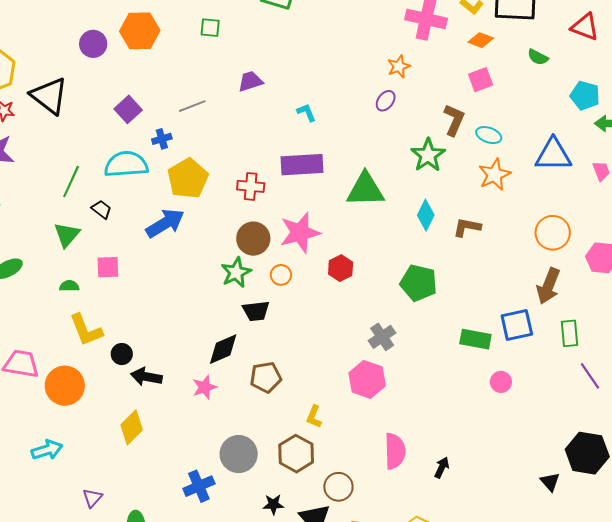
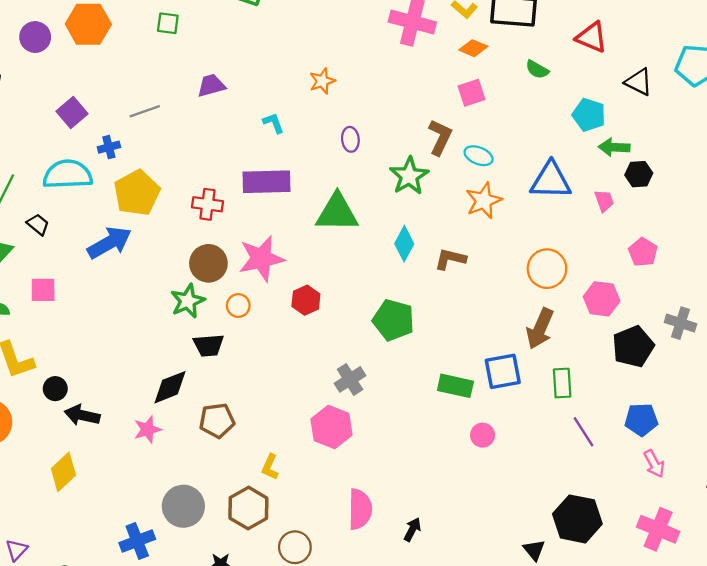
orange star: (399, 66) -> (322, 81), moved
purple ellipse: (386, 101) -> (350, 139), moved, turned -45

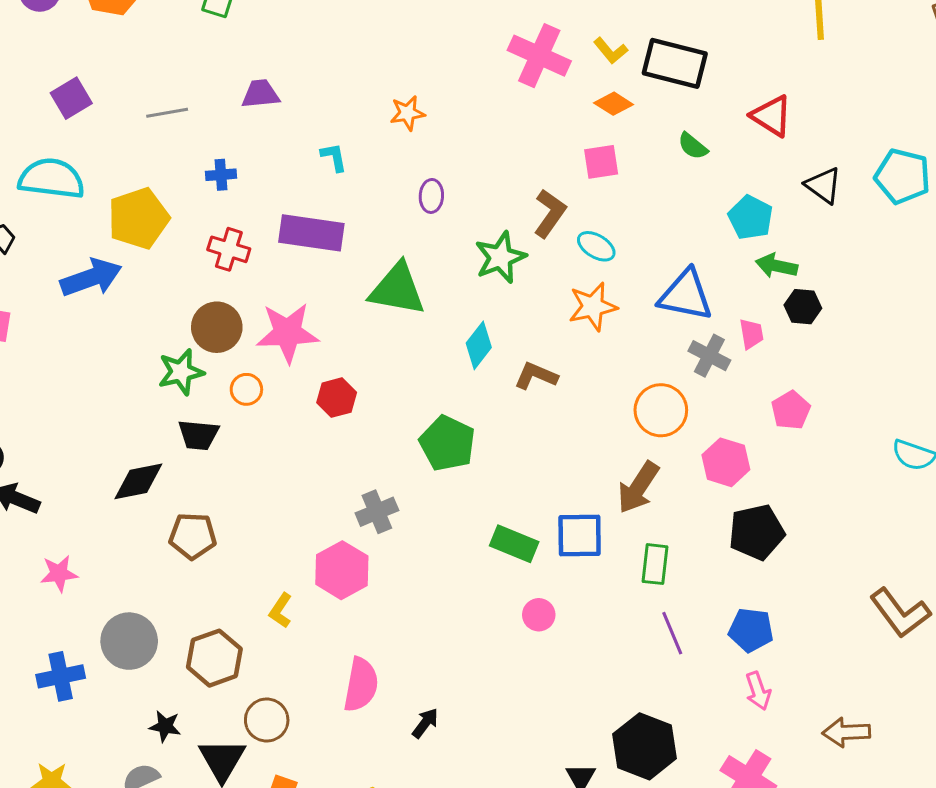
blue cross: (109, 147) -> (221, 175), moved
gray cross: (680, 323) -> (709, 356), moved
pink star: (147, 429) -> (59, 574), moved
yellow L-shape: (270, 467) -> (281, 610), moved

